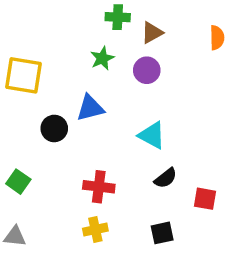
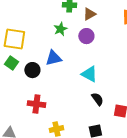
black semicircle: (166, 178) -> (97, 99), turned -88
green square: (18, 182) -> (11, 63), moved
red cross: (99, 187) -> (36, 104), moved

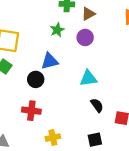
black circle: (32, 70) -> (36, 79), moved
cyan triangle: (89, 74) -> (88, 78), turned -36

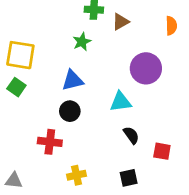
purple circle: (85, 37) -> (146, 68), moved, size x1.5
black circle: (36, 79) -> (70, 111), moved

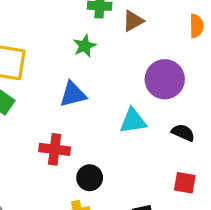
black circle: (70, 111) -> (90, 178), moved
black semicircle: (131, 135) -> (183, 133), moved, turned -30
red cross: (50, 142) -> (55, 149), moved

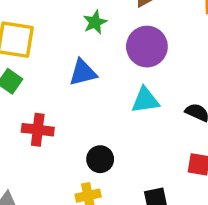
purple circle: (165, 79) -> (147, 47), moved
red cross: (55, 149) -> (38, 130), moved

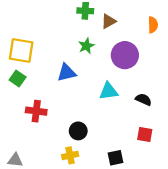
green star: (95, 22) -> (86, 46), moved
purple circle: (147, 47) -> (125, 55), moved

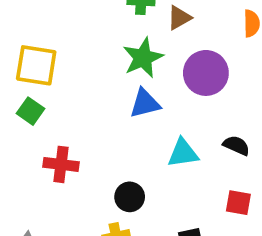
green star: (86, 46) -> (143, 58), size x1.5
blue triangle: (67, 73) -> (145, 103), moved
cyan triangle: (109, 91) -> (183, 153), moved

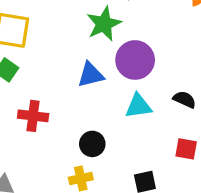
purple circle: (206, 73) -> (135, 60), moved
blue triangle: (145, 103) -> (91, 75), moved

